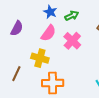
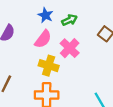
yellow cross: (40, 58) -> (49, 66), moved

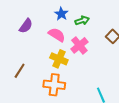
pink semicircle: (43, 39) -> (57, 35), turned -102

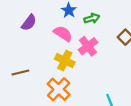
brown line: (20, 71) -> (20, 72), turned 42
orange cross: (54, 85) -> (59, 89), turned 35

